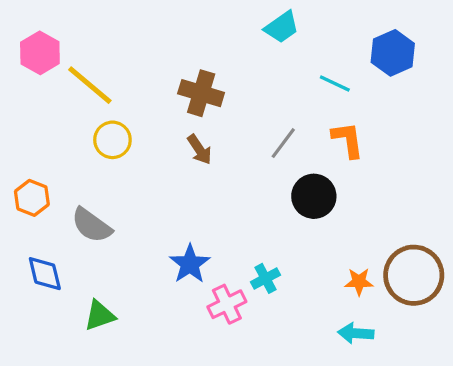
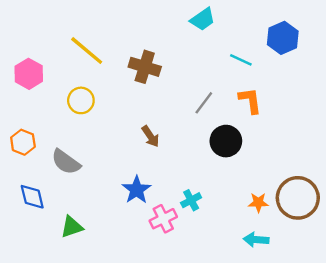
pink hexagon: (40, 53) -> (29, 74), moved
yellow line: (90, 85) -> (87, 51), moved
brown arrow: (199, 150) -> (150, 136), moved

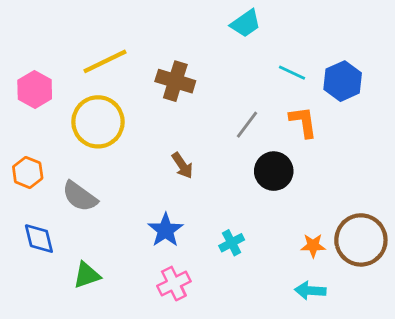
blue hexagon: (283, 38) -> (343, 81), moved
yellow line: (87, 51) -> (105, 61), turned -66
yellow circle: (81, 100) -> (98, 122), size x1.6
pink cross: (163, 219) -> (174, 284), moved

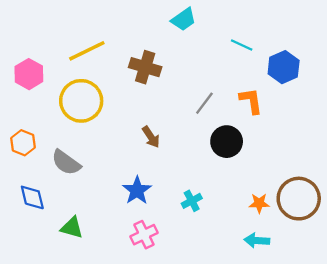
cyan trapezoid: (246, 23) -> (184, 19), moved
cyan line: (292, 73) -> (242, 45), moved
green triangle: (87, 275) -> (72, 228), turned 35

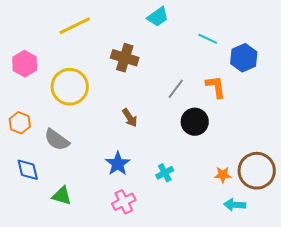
yellow line: (87, 51) -> (75, 26), moved
cyan arrow: (257, 240) -> (235, 205), moved

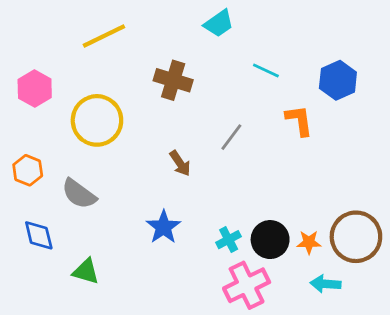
cyan line: (208, 39) -> (266, 71), moved
gray line: (176, 89) -> (231, 137), moved
black circle: (195, 122) -> (270, 240), moved
pink cross: (124, 202) -> (247, 285), moved, size x1.4

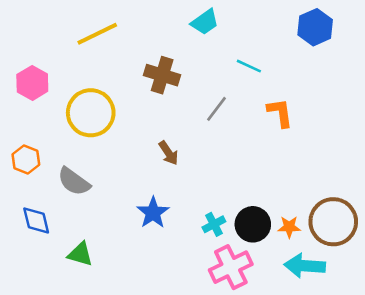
blue hexagon: (338, 80) -> (315, 27), moved
gray line: (231, 137) -> (217, 109), moved
cyan arrow: (326, 284) -> (305, 266), size x1.4

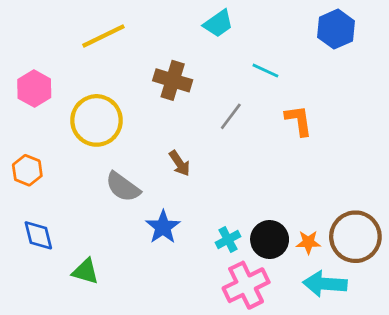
gray semicircle: (74, 182) -> (123, 187), moved

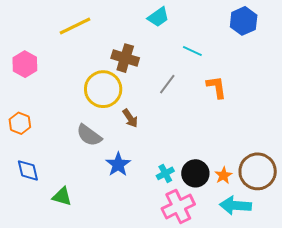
yellow circle: (97, 120) -> (103, 89), moved
orange star: (308, 242) -> (223, 175), turned -30

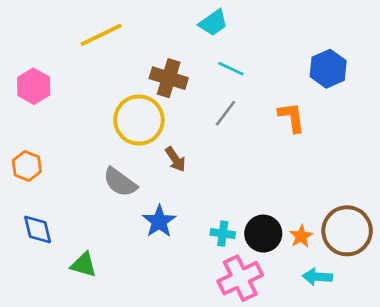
blue hexagon: (244, 21) -> (328, 69), moved
cyan line: (192, 51) -> (231, 69), moved
cyan cross: (165, 173) -> (223, 234), turned 36
cyan arrow: (236, 206) -> (317, 277), size x0.7

